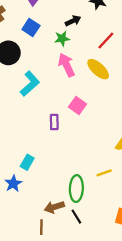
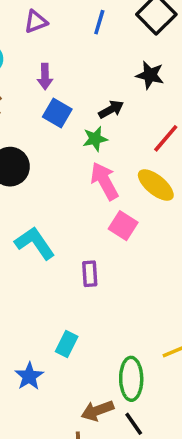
blue square: (31, 28) -> (57, 113), moved
cyan L-shape: (30, 84) -> (35, 243), moved, turned -80
pink square: (78, 106) -> (123, 226), moved
cyan rectangle: (27, 162) -> (67, 344), moved

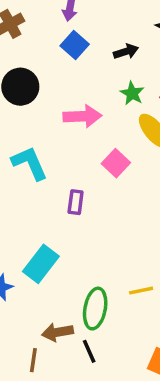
green star: (95, 139) -> (132, 93), moved, turned 30
pink arrow: (104, 181) -> (82, 116), moved, turned 105
cyan rectangle: (67, 344) -> (41, 264), size x1.5

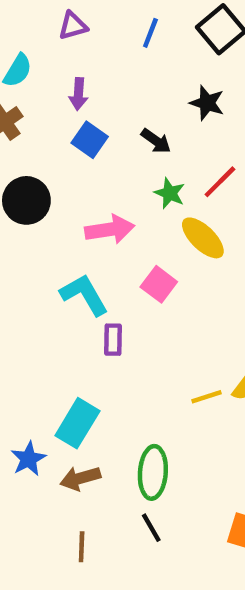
black arrow: (126, 52) -> (156, 141), turned 60
cyan L-shape: (30, 163) -> (84, 295), moved
yellow line: (141, 291) -> (206, 397), moved
brown arrow: (57, 332) -> (80, 478), moved

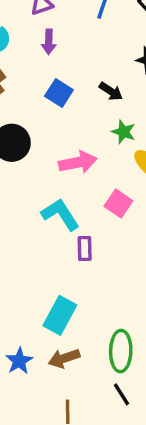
purple arrow: (78, 94) -> (49, 42), moved
blue star: (28, 459) -> (19, 361), moved

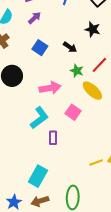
purple arrow: (49, 42) -> (35, 18), turned -136
cyan L-shape: (60, 214) -> (39, 118), turned 85

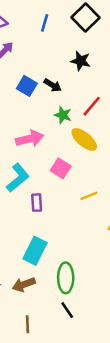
blue square: (40, 48) -> (27, 86), moved
yellow line: (96, 163) -> (89, 196), moved
cyan rectangle: (38, 176) -> (35, 251), moved

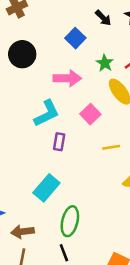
black arrow: (53, 85) -> (103, 18), moved
blue square: (27, 86) -> (75, 38), moved
brown arrow: (24, 285) -> (23, 232), moved

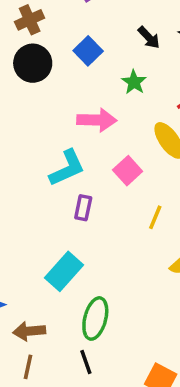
blue square: (75, 38) -> (88, 51), moved
black circle: (22, 54) -> (33, 63), moved
green star: (105, 63) -> (134, 82), moved
yellow line: (111, 147) -> (155, 217), turned -60

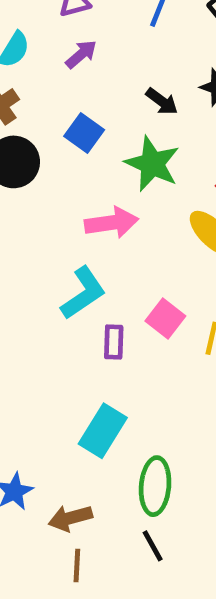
green star: (134, 82) -> (152, 164), size x1.6
pink square: (128, 171) -> (165, 319), moved

